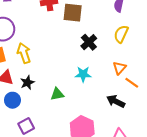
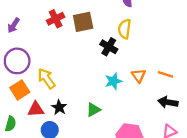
yellow semicircle: (121, 34) -> (125, 29), moved
orange triangle: (119, 68) -> (139, 76), moved
black arrow: (116, 101) -> (168, 102), moved

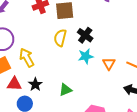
yellow semicircle: (125, 29) -> (60, 38), moved
cyan star: (113, 81) -> (86, 56), moved

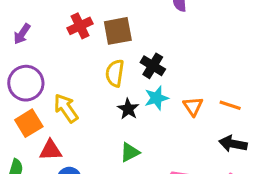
black star: (35, 84) -> (128, 109), moved

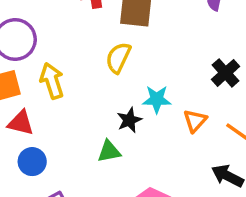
black cross: (153, 66) -> (226, 73), moved
black star: (128, 109) -> (129, 120), moved

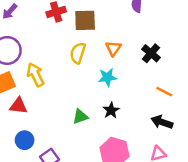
black star: (129, 120) -> (111, 110), moved
orange triangle: (195, 121) -> (113, 48), moved
blue circle: (32, 162) -> (25, 140), moved

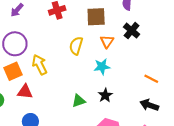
brown square: (85, 20) -> (96, 17), moved
black cross: (151, 53) -> (132, 31), moved

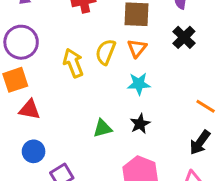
orange triangle: (107, 41) -> (137, 48), moved
yellow arrow: (40, 65) -> (73, 63), moved
black arrow: (149, 105) -> (200, 143), turned -78

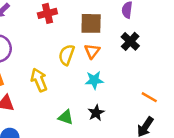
yellow arrow: (73, 63) -> (39, 80), moved
green triangle: (103, 128) -> (66, 117), turned 35

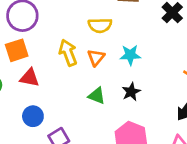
orange triangle: (92, 51) -> (96, 57), moved
yellow semicircle: (67, 55) -> (100, 25), turned -114

